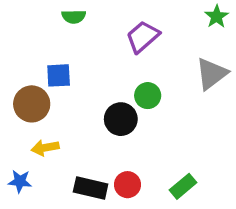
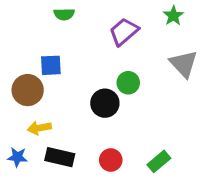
green star: (217, 17) -> (173, 16), moved
gray triangle: (212, 74) -> (184, 64), turned -36
black rectangle: (91, 188) -> (60, 157), moved

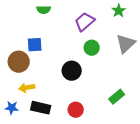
gray triangle: (184, 64) -> (126, 44), turned 30
green circle: (128, 83) -> (92, 48), moved
green rectangle: (159, 161) -> (117, 97), moved

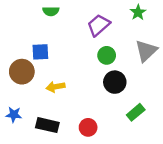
black circle: (72, 71) -> (115, 82), moved
yellow arrow: (27, 88) -> (56, 87), moved
blue star: (12, 108) -> (14, 115), moved

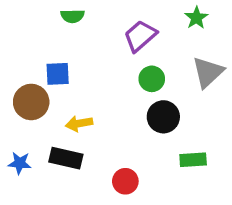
green rectangle: (136, 112) -> (193, 160), turned 36
black rectangle: (47, 125) -> (66, 158), moved

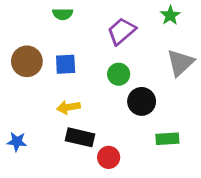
blue square: (58, 74) -> (66, 64), moved
green circle: (152, 79) -> (119, 74), moved
brown circle: (31, 102) -> (27, 61), moved
black rectangle: (66, 158) -> (80, 137), moved

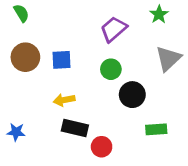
green semicircle: (63, 14) -> (21, 13), moved, turned -120

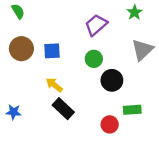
yellow arrow: (64, 100) -> (54, 85), turned 48
black rectangle: (75, 128) -> (63, 109), turned 30
red circle: (102, 147) -> (110, 124), moved

